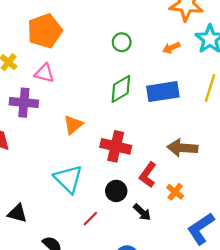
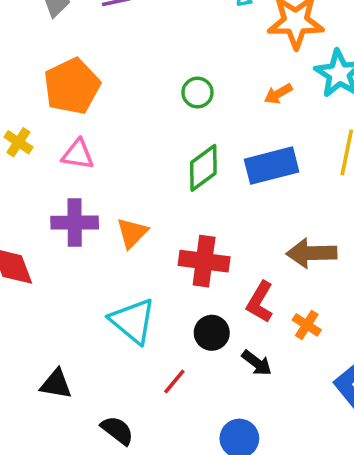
purple cross: (24, 103) -> (75, 223), moved

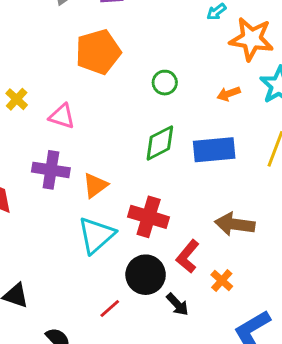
orange pentagon: (72, 86) -> (98, 52), moved
cyan triangle: (133, 321) -> (96, 235), moved, turned 30
black circle: (212, 333) -> (146, 275), size x1.4

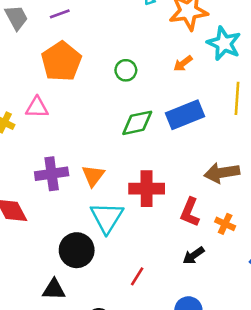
pink triangle: (62, 116) -> (37, 107), moved
green diamond: (160, 143) -> (137, 123), turned 32
black circle: (146, 275) -> (77, 250), moved
black arrow: (177, 304) -> (193, 255), turned 115

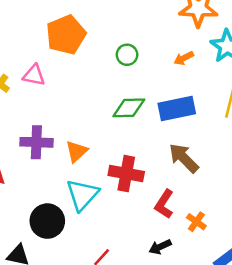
brown arrow: (222, 173) -> (184, 158), moved, turned 44

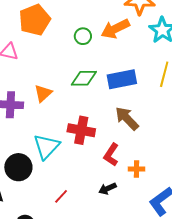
orange arrow: (184, 58) -> (115, 29), moved, size x1.8
orange triangle: (77, 151) -> (43, 93), moved
orange cross: (196, 222) -> (136, 169), turned -35

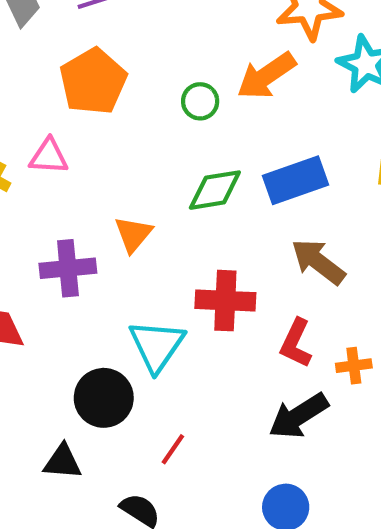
black arrow: (108, 189) -> (298, 416), size x1.6
red line: (61, 196) -> (173, 449), moved

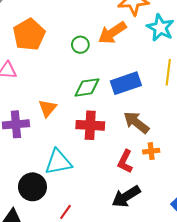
red cross: (225, 301) -> (90, 125), moved
cyan triangle: (157, 346) -> (58, 162), turned 44
orange cross: (354, 366) -> (151, 151), moved

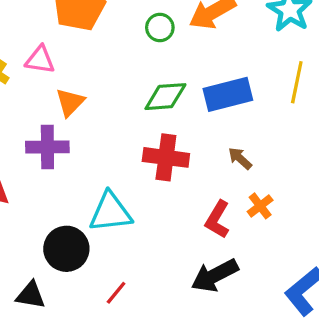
orange triangle: (48, 108) -> (70, 102), moved
brown arrow: (136, 122) -> (240, 158), size x0.6
orange cross: (151, 151) -> (260, 206), turned -35

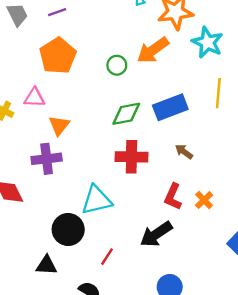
orange cross: (260, 206) -> (204, 200), moved
black arrow: (215, 275) -> (156, 234), moved

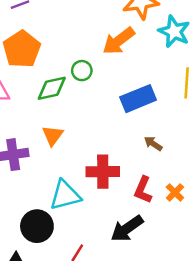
green circle: (117, 65) -> (82, 71), moved
green diamond: (126, 114) -> (52, 88), moved
orange triangle: (59, 125) -> (53, 135), moved
red cross: (131, 157) -> (103, 172), moved

